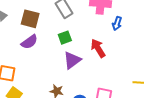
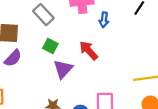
green square: (65, 38) -> (50, 46), turned -32

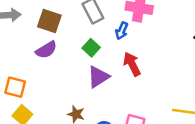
blue arrow: (104, 20) -> (122, 31), moved

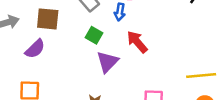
purple semicircle: (46, 50) -> (35, 49), moved

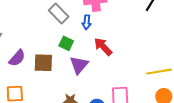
brown square: (48, 19) -> (43, 63), moved

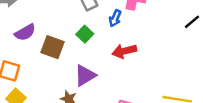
red arrow: (103, 47) -> (124, 51), turned -78
purple triangle: (79, 65) -> (85, 75), moved

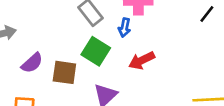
green square: (85, 34) -> (96, 51), size x1.5

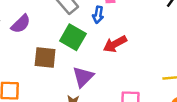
purple semicircle: (32, 63) -> (21, 24), moved

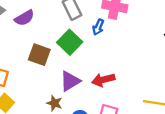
red arrow: (115, 44) -> (103, 80), moved

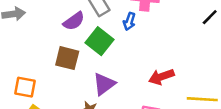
purple semicircle: (24, 18) -> (74, 21), moved
red arrow: (103, 80) -> (161, 77), moved

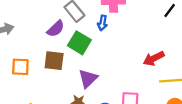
red arrow: (161, 77) -> (154, 59), moved
orange square: (25, 87) -> (20, 67), moved

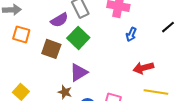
blue arrow: (102, 23) -> (131, 34), moved
orange square: (20, 67) -> (21, 34), moved

